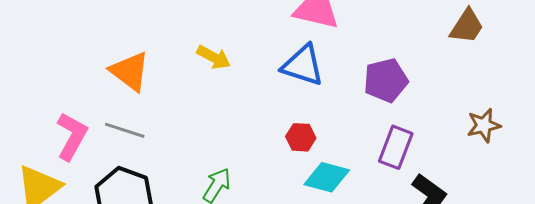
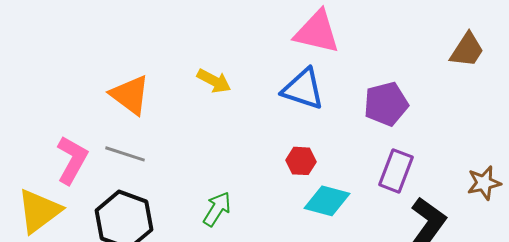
brown star: (484, 125) -> (484, 183), moved

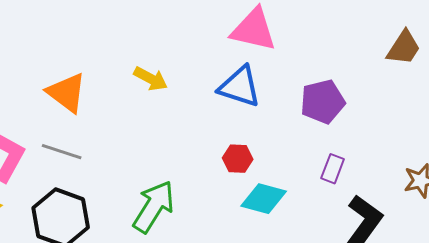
purple rectangle: (396, 171) -> (333, 169), size x0.7
green arrow: (217, 209) -> (154, 207), size x1.5

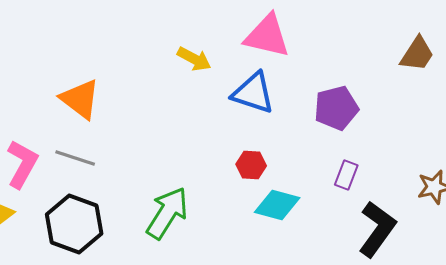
yellow arrow: (151, 79) -> (194, 59), moved

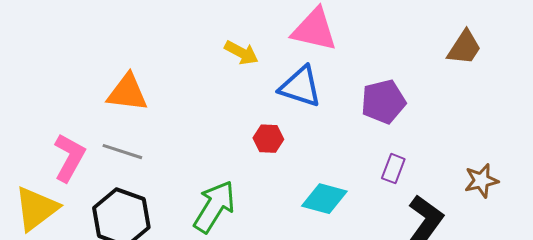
orange triangle: (80, 99) -> (127, 93), turned -30
red hexagon: (251, 165) -> (268, 139), moved

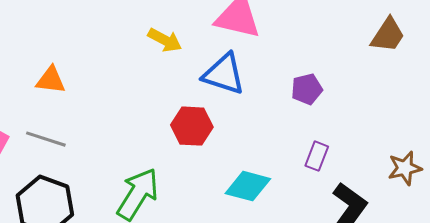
orange triangle: (127, 93) -> (51, 80), size x0.7
purple pentagon: (383, 102) -> (307, 89), size x0.7
red hexagon: (268, 139) -> (192, 126), size x1.4

